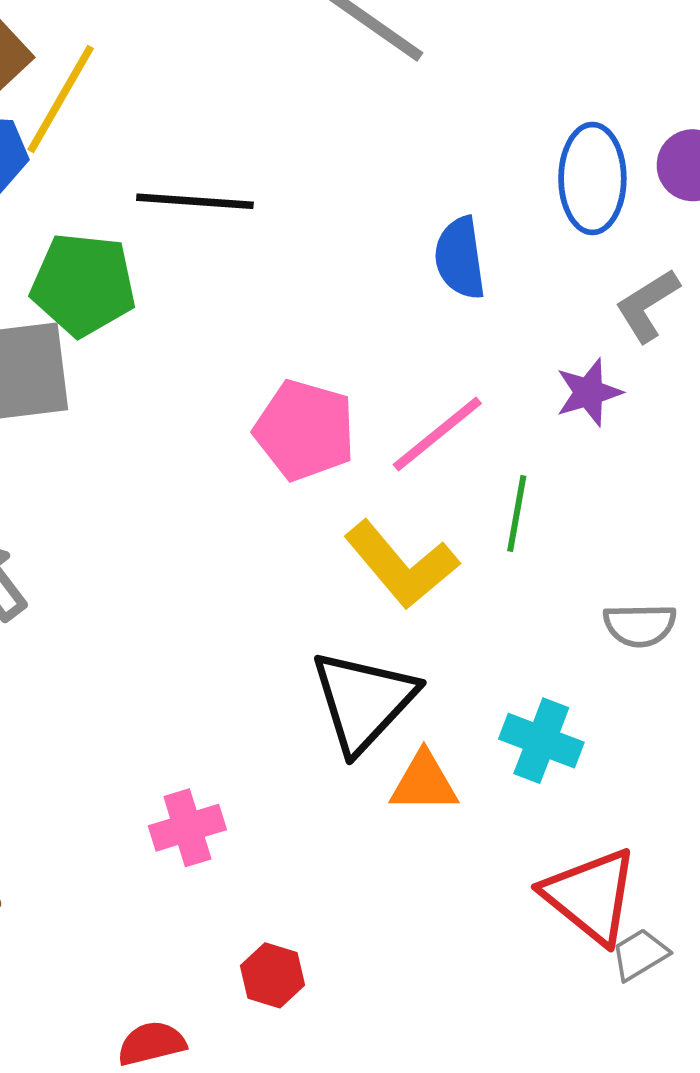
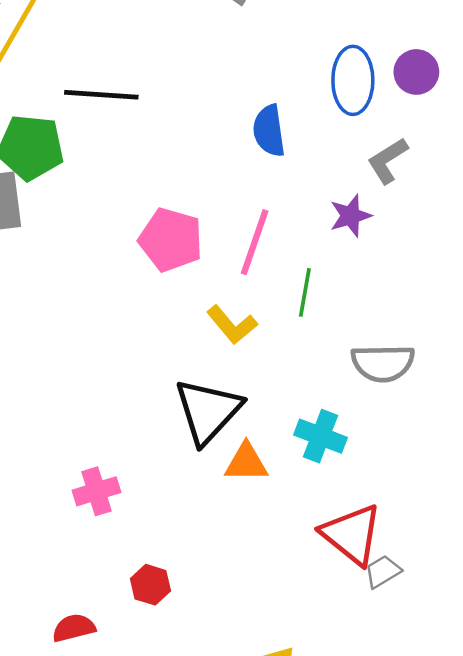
pink line: (437, 434) -> (255, 242), turned -32
yellow L-shape: (401, 565) -> (232, 325), size x0.7
gray semicircle: (640, 625) -> (383, 363), size x1.4

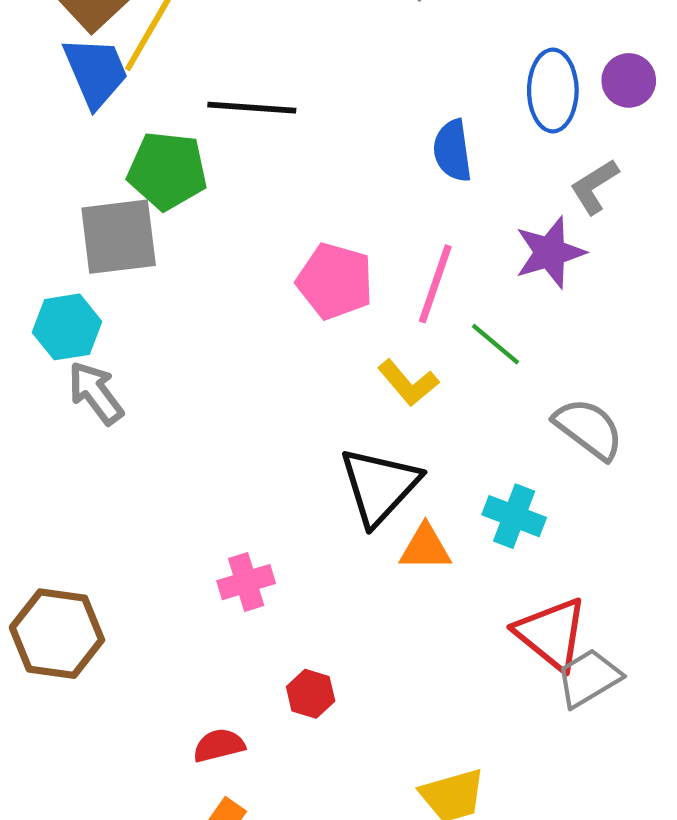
purple star: (350, 216) -> (550, 252), size x1.4
green line: (305, 292) -> (495, 344), turned -60
gray semicircle: (383, 363) -> (589, 429), turned -142
gray trapezoid: (383, 572) -> (589, 678), size x1.5

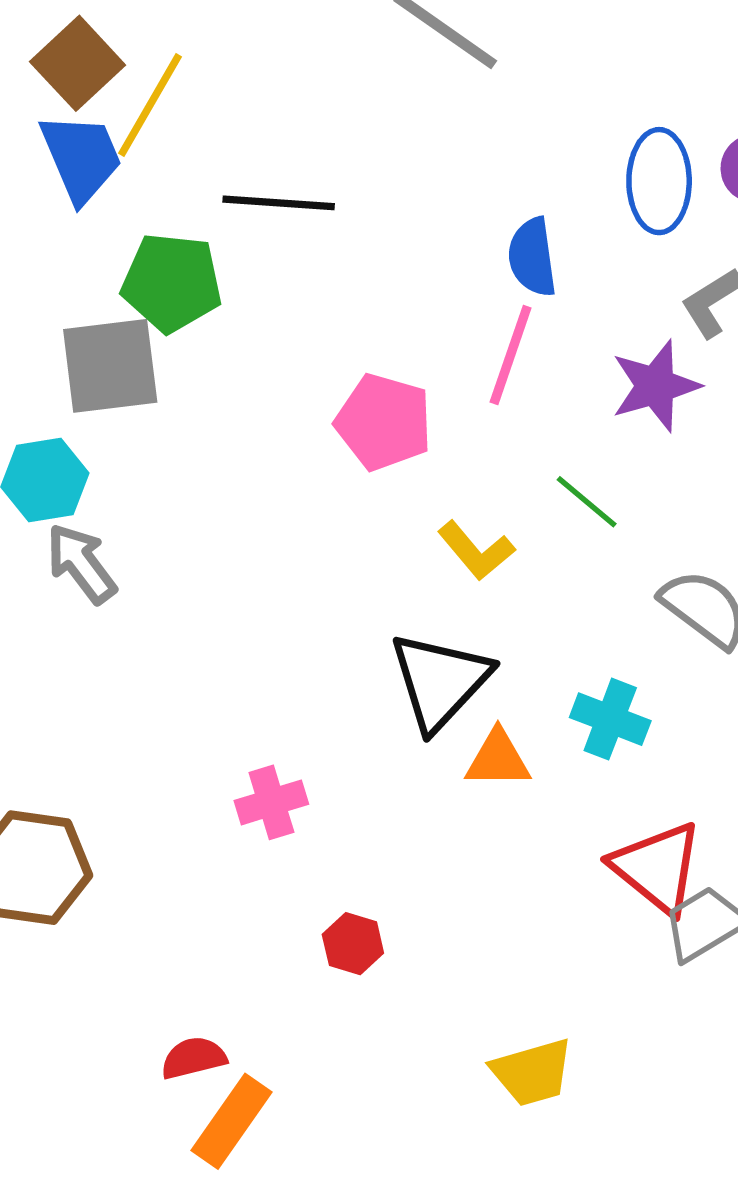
pink line: (435, 284) -> (511, 355), moved
red semicircle: (219, 745) -> (194, 1058), moved

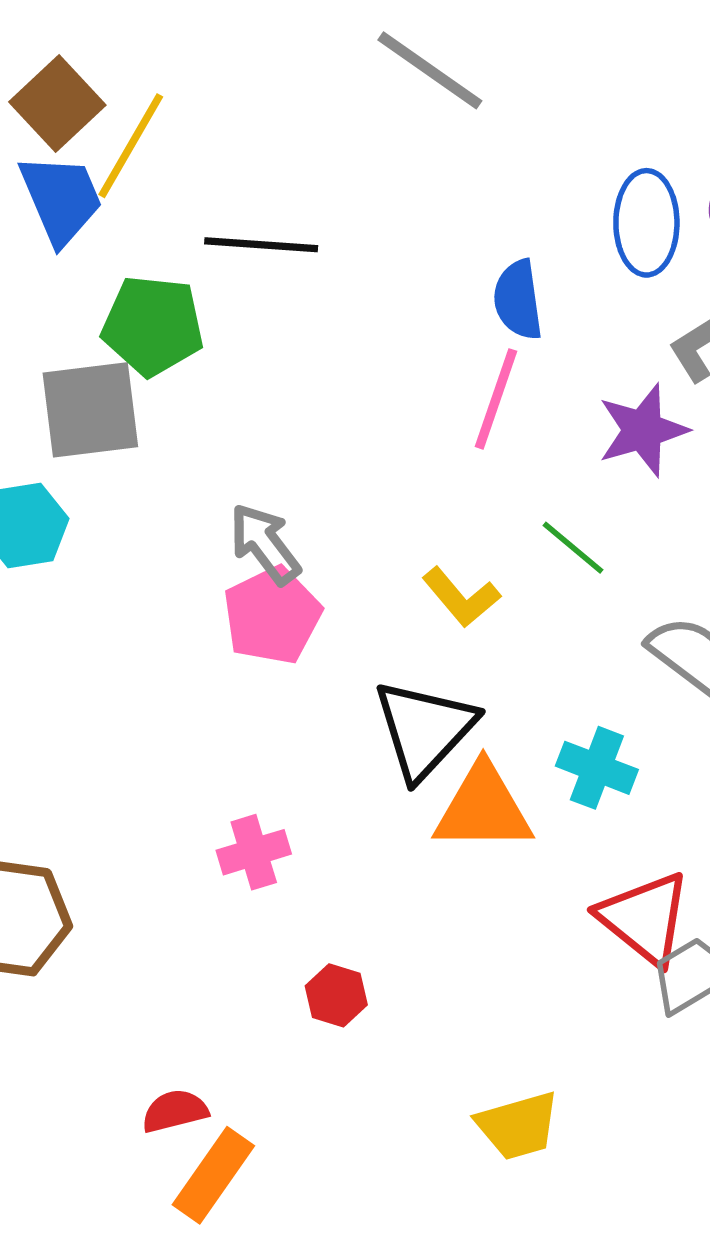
pink pentagon: (384, 422) -> (272, 615), moved, turned 30
gray arrow: (81, 563) -> (265, 544), moved
orange triangle: (498, 759) -> (483, 808), size x1.5

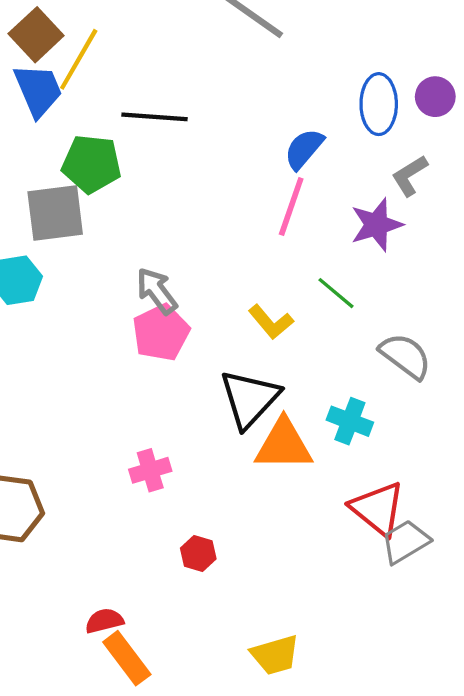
blue semicircle: (518, 300) -> (304, 149), turned 48
yellow trapezoid: (518, 1126) -> (275, 655), moved
orange rectangle: (213, 1175) -> (127, 658), turned -72

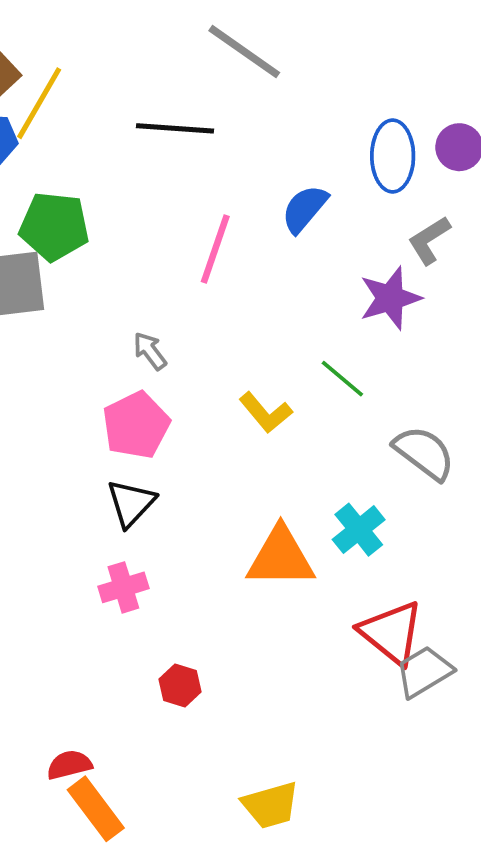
black line: (155, 117) -> (175, 128), moved
pink line: (291, 207) -> (215, 249), moved
gray arrow: (157, 291) -> (150, 351), moved, size x0.7
black triangle: (250, 399) -> (131, 503), moved, size x0.7
cyan cross: (350, 421) -> (359, 530), turned 30

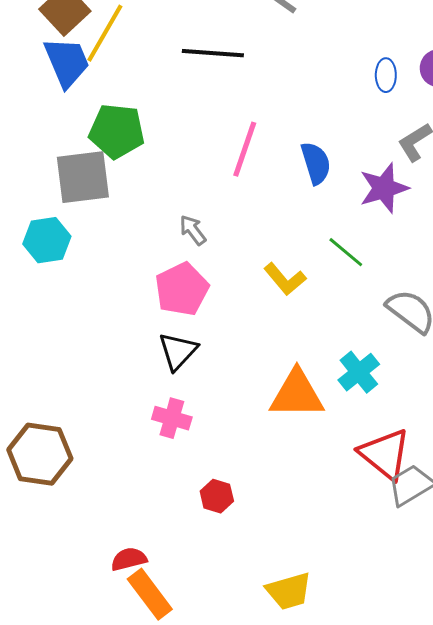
blue ellipse: (393, 156) -> (386, 75), size x0.6
blue semicircle: (305, 209) -> (316, 163), moved, turned 123
pink cross: (123, 587) -> (172, 418), turned 33

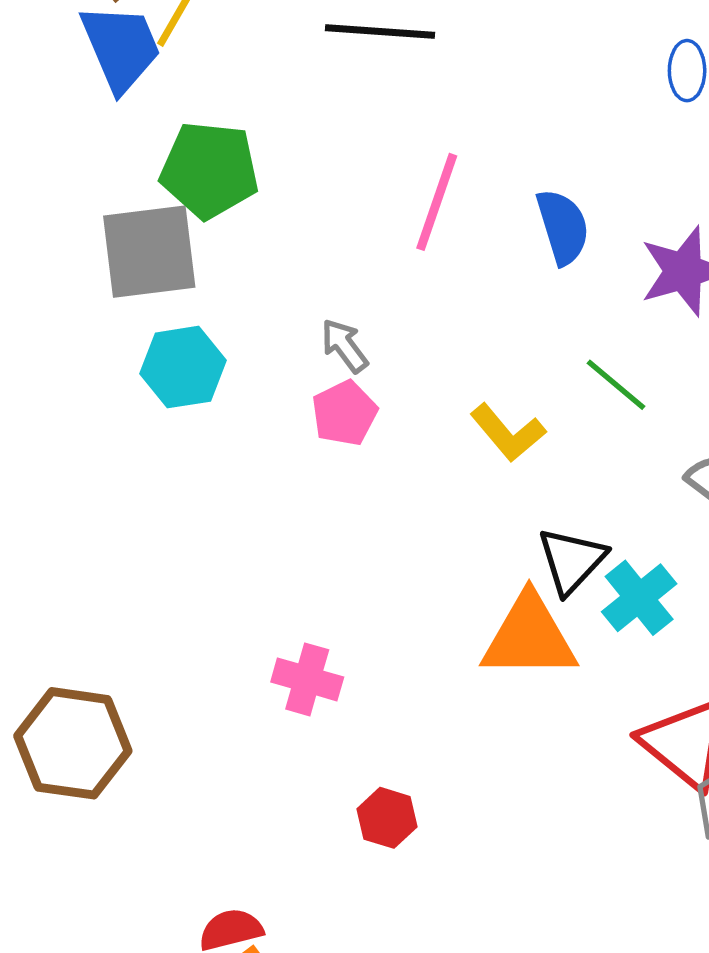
cyan hexagon: (47, 240) -> (183, 367), moved
pink pentagon: (182, 289) -> (344, 413), moved, size x0.7
black triangle: (178, 351) -> (572, 560), moved

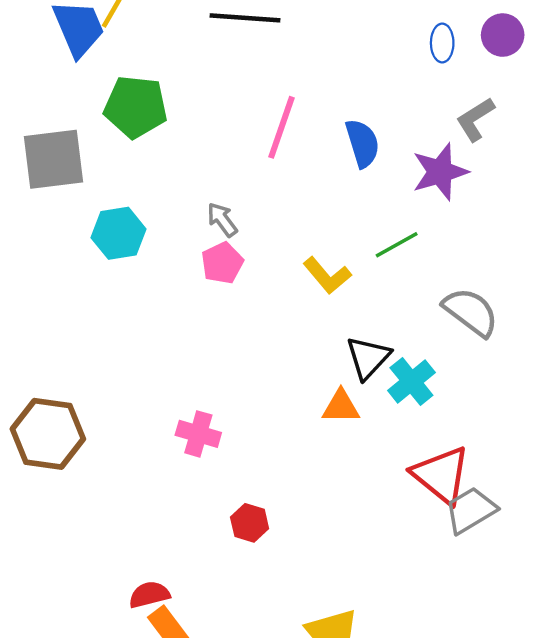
gray square: (149, 252) -> (54, 159), moved
green line: (616, 385) -> (397, 245), turned -69
orange triangle: (529, 637) -> (341, 407), size x0.6
brown hexagon: (73, 743) -> (48, 434), moved

